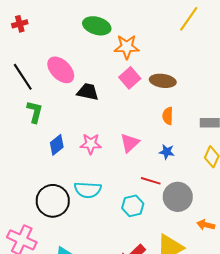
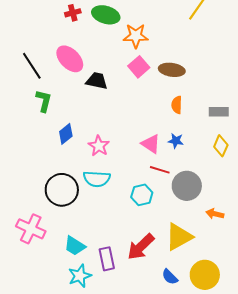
red cross: (20, 24) -> (73, 13), moved
pink triangle: (130, 143) -> (151, 144), moved, turned -45
pink star: (91, 144) -> (99, 146), moved, turned 30

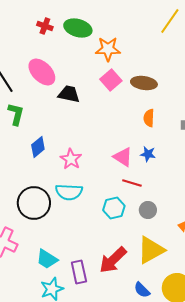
red cross: (73, 13) -> (45, 26), turned 35
gray circle: (187, 186) -> (148, 210), moved, size x0.6

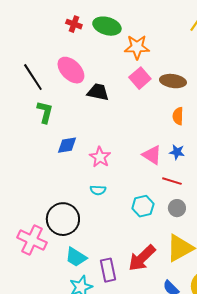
blue diamond: (38, 147) -> (67, 145), turned 30
red line: (132, 183) -> (172, 181), moved
cyan semicircle: (69, 192) -> (98, 190), size x0.6
black circle: (34, 203) -> (63, 219), moved

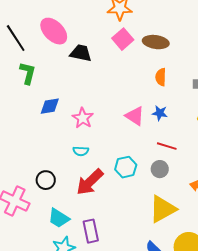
red line: (172, 181) -> (167, 146), moved
black circle: (63, 219) -> (46, 180), size x0.6
red arrow: (142, 258) -> (90, 182), moved

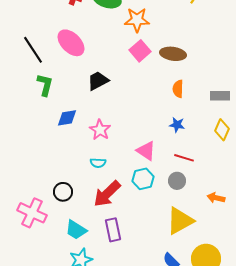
black trapezoid: (81, 53) -> (98, 81), moved, turned -40
pink triangle: (135, 116) -> (146, 151), moved
purple rectangle: (91, 231) -> (113, 230), moved

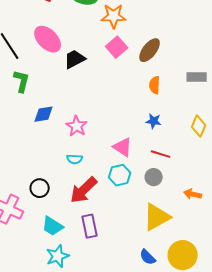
brown ellipse: (173, 54) -> (150, 50), turned -60
black trapezoid: (98, 81) -> (75, 59), moved
gray rectangle: (220, 96) -> (197, 77), moved

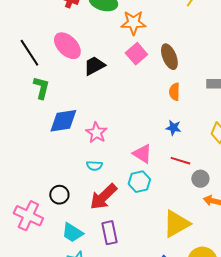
brown ellipse: (150, 50) -> (169, 57), turned -60
blue diamond: (44, 114) -> (63, 121), size x1.4
gray circle: (154, 177) -> (200, 179), moved

